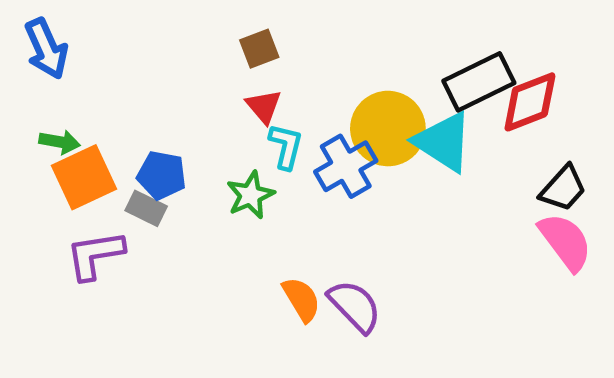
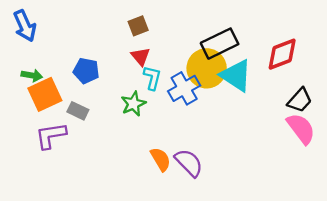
black rectangle: (479, 82) -> (220, 44), moved
blue pentagon: (162, 175) -> (86, 71), moved

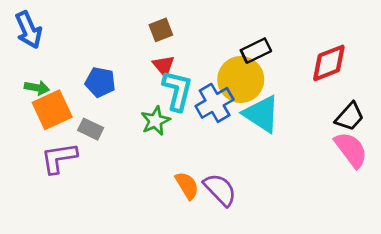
black rectangle: (220, 44) -> (256, 51), size x0.7
cyan triangle: (236, 75) -> (261, 114), moved
cyan L-shape: (152, 78) -> (177, 90), size x1.4

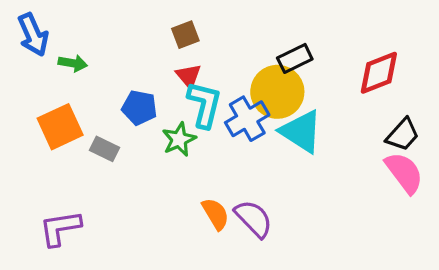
blue pentagon: (100, 82) -> (139, 108), moved
green arrow: (37, 88) -> (73, 63), moved
purple L-shape: (59, 158) -> (60, 228), moved

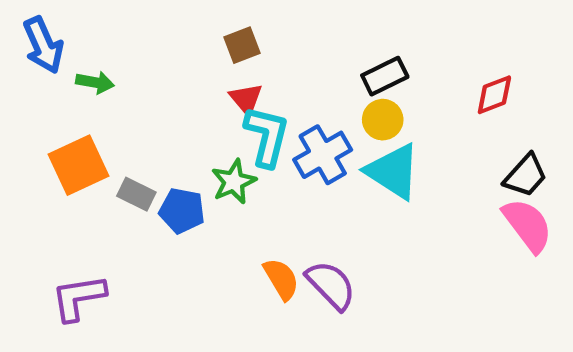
red diamond: (379, 73) -> (494, 95), size x0.7
yellow circle: (277, 92) -> (383, 120), moved, size x0.6
blue pentagon: (139, 108) -> (182, 211), moved

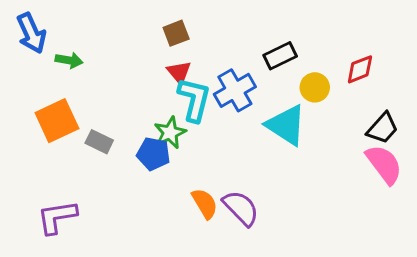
yellow circle: (383, 120) -> (315, 87), moved
blue cross: (323, 155) -> (235, 90), moved
blue pentagon: (182, 211) -> (153, 154), moved

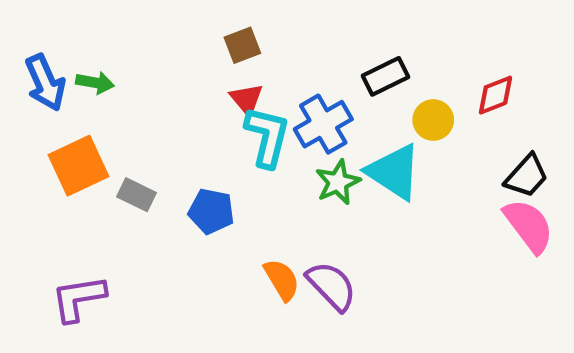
blue arrow: (31, 33) -> (45, 83), moved
green star: (170, 133) -> (338, 182), moved

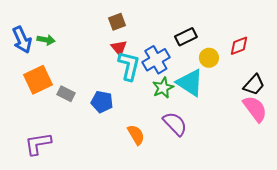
purple semicircle: (332, 286) -> (175, 124), moved

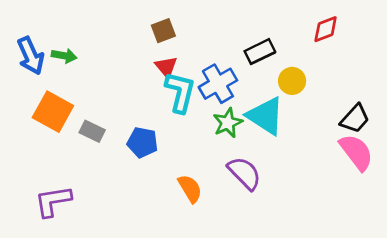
red diamond: (239, 46) -> (326, 29), moved
orange square: (38, 80) -> (53, 112), turned -36

